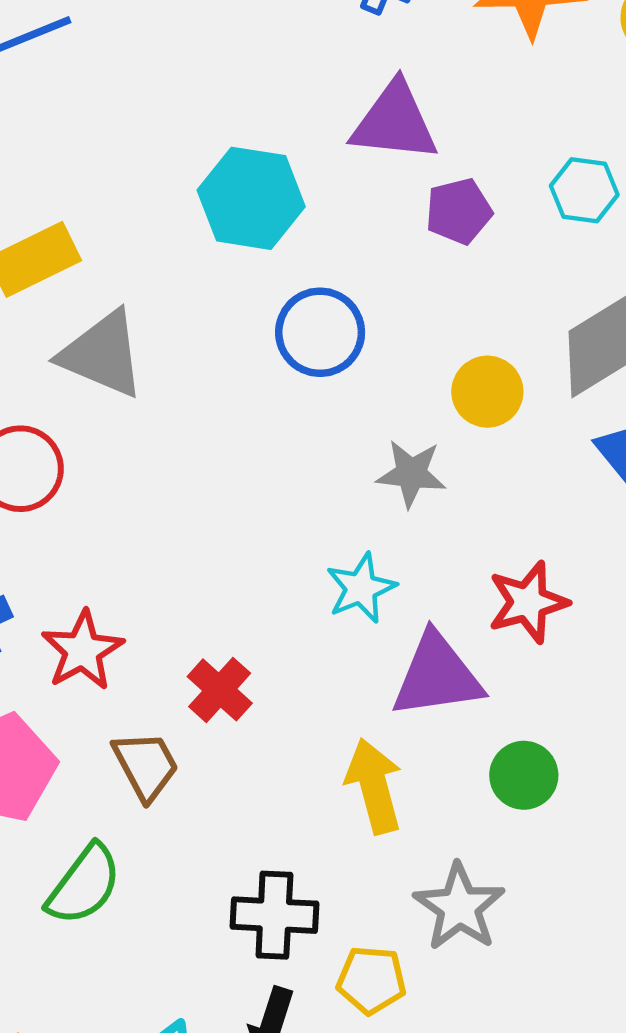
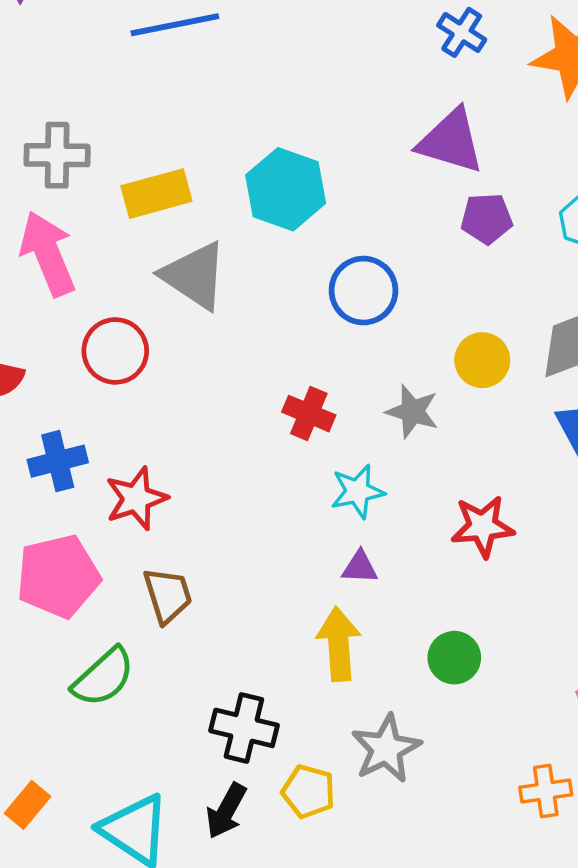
cyan hexagon: (251, 198) -> (286, 189), moved
purple triangle: (437, 676) -> (360, 567), moved, size x0.5
red cross: (220, 690) -> (309, 414), moved, turned -30

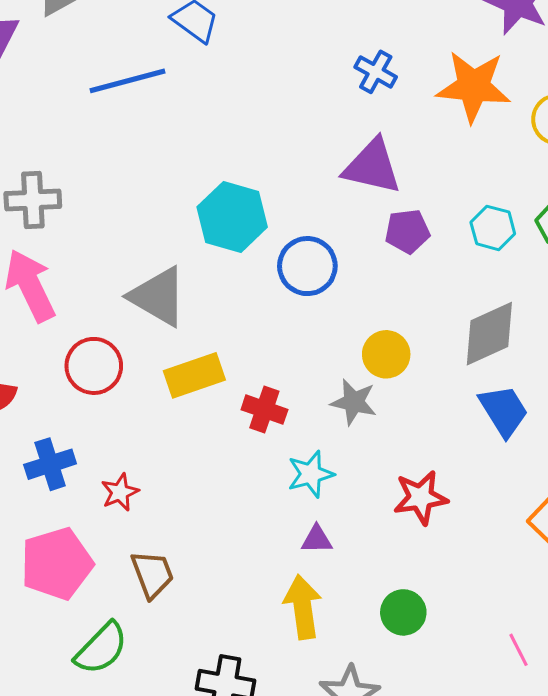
yellow rectangle: (156, 194) -> (194, 375), moved
blue circle: (363, 291) -> (307, 266), moved
yellow circle: (482, 360) -> (386, 354), moved
red star: (136, 498) -> (120, 492), size x0.7

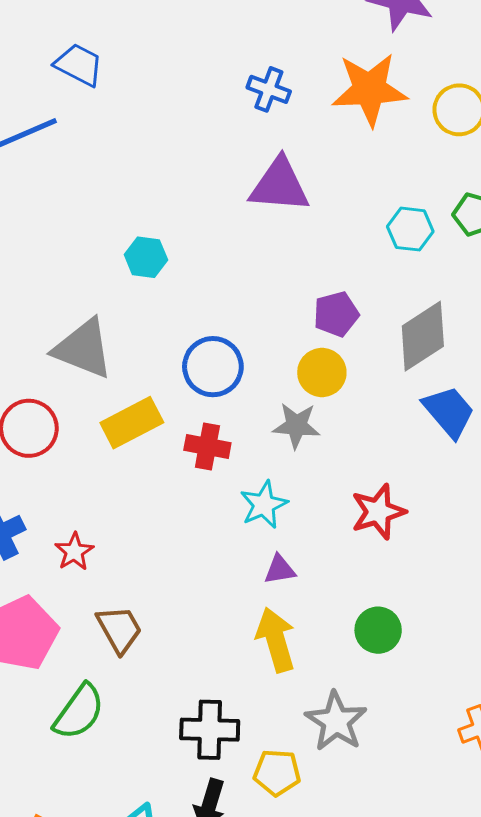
cyan hexagon: (232, 217) -> (146, 257), size x0.6
purple pentagon: (407, 231) -> (336, 314), moved
blue circle: (307, 266) -> (213, 367), moved

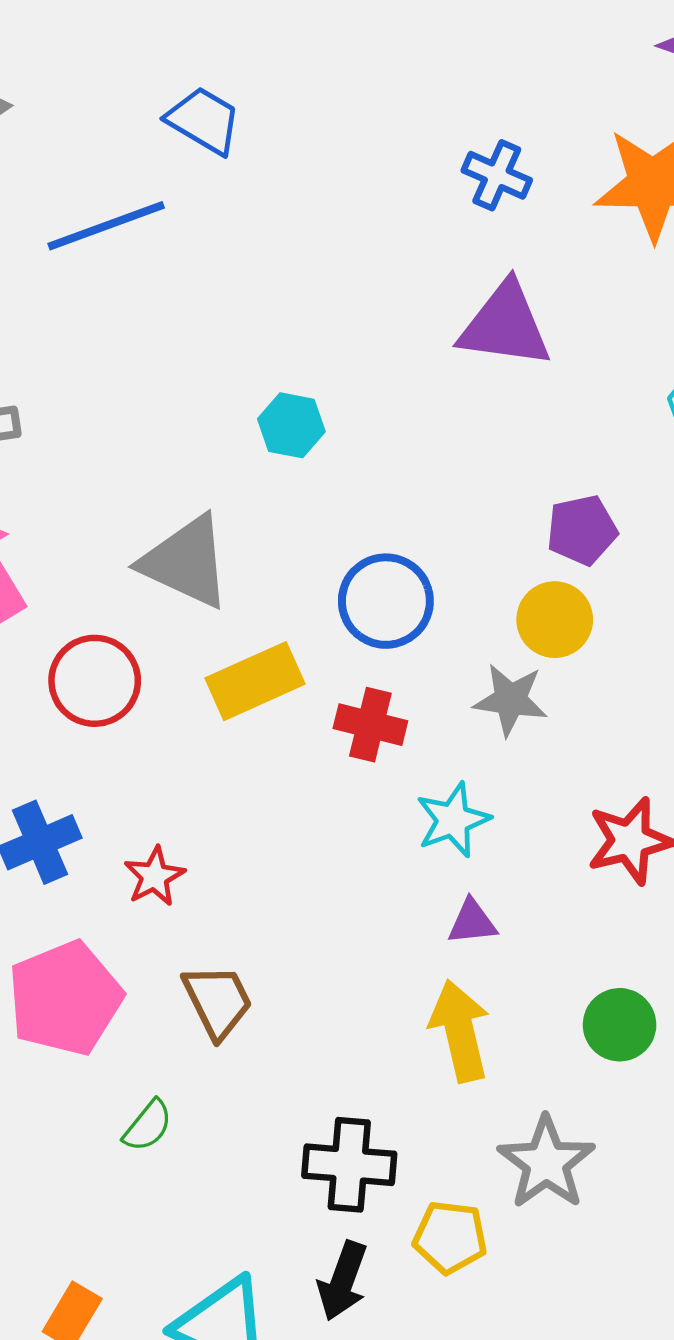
green semicircle: (79, 712) -> (148, 1126), size x0.6

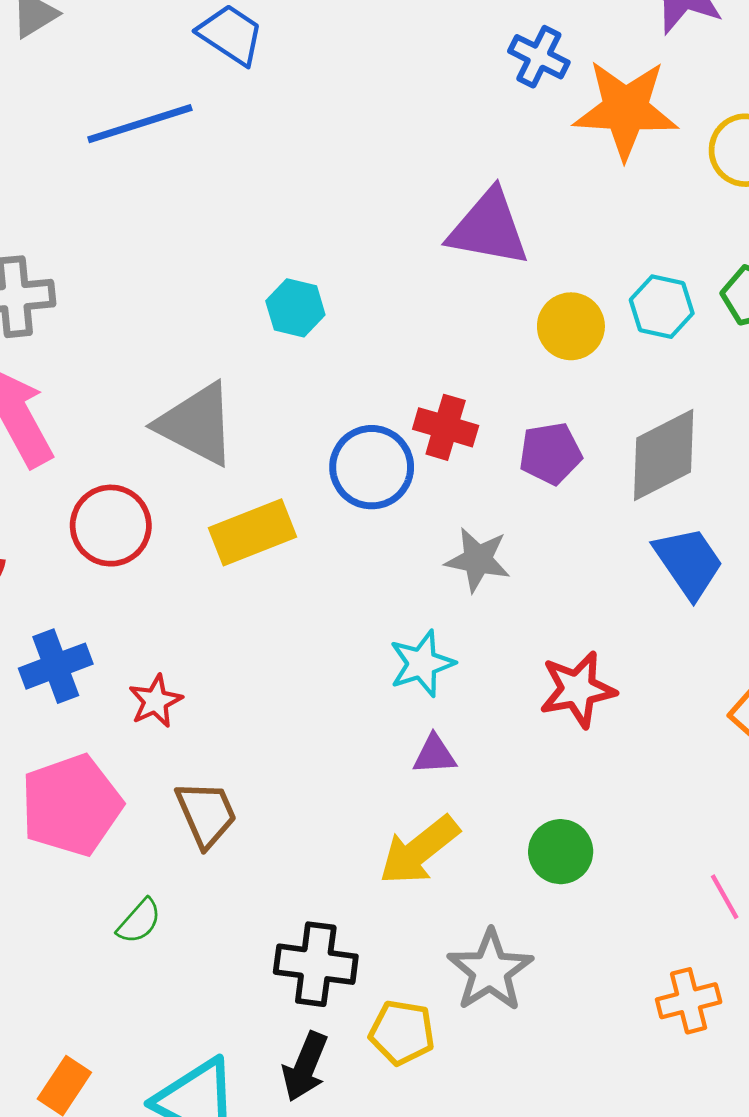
blue cross: (497, 175) -> (539, 57), moved
purple pentagon: (582, 530) -> (550, 453), moved
yellow circle: (555, 620) -> (571, 326), moved
red cross: (370, 725) -> (446, 427), moved
yellow arrow: (460, 1031) -> (419, 850), turned -118

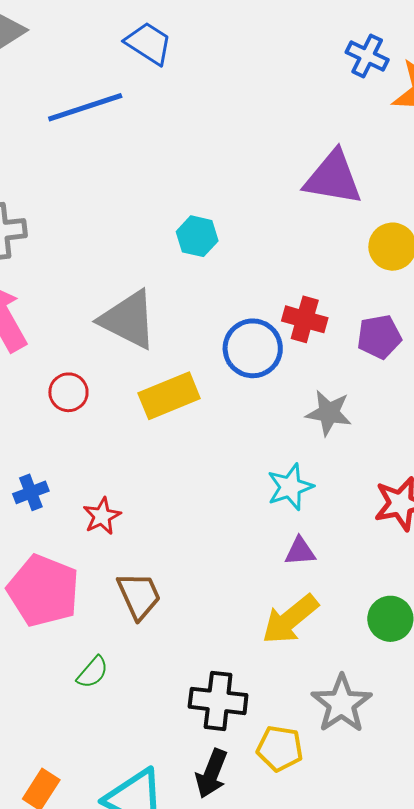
red circle: (111, 526) -> (68, 392), size x0.7
blue cross: (56, 666) -> (31, 492), size x0.7
pink pentagon: (71, 805) -> (43, 591), turned -30

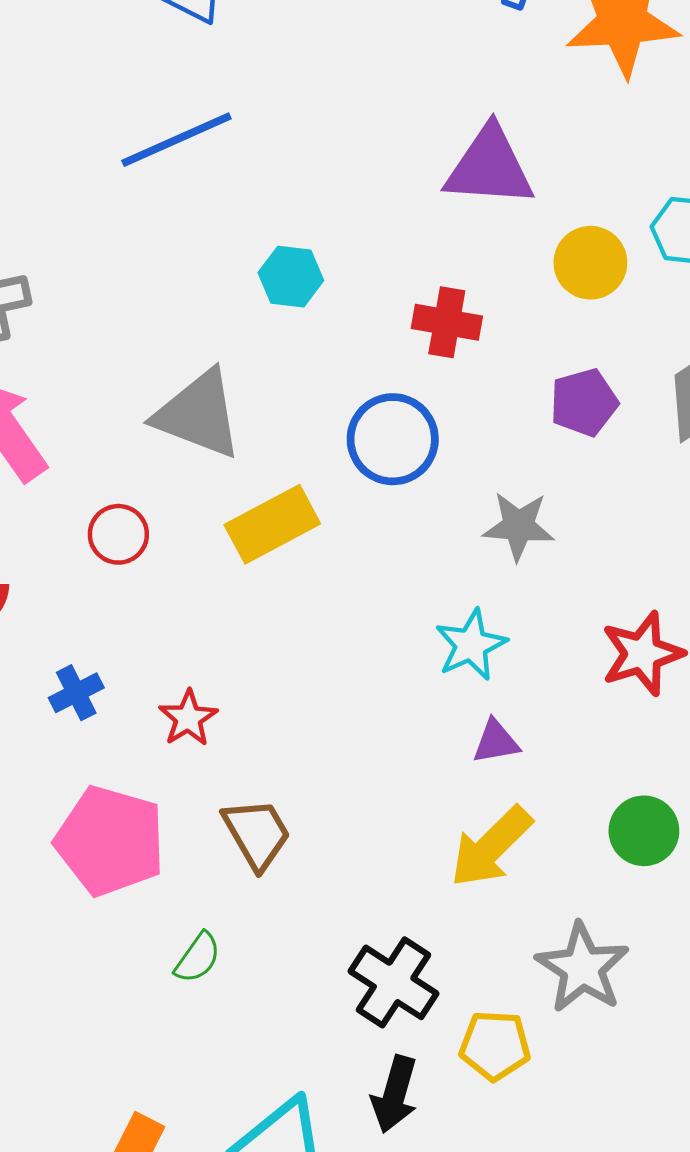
blue line: (85, 107) -> (176, 140), moved
red cross: (305, 319) -> (447, 322), moved
black cross: (218, 701) -> (394, 982), turned 32

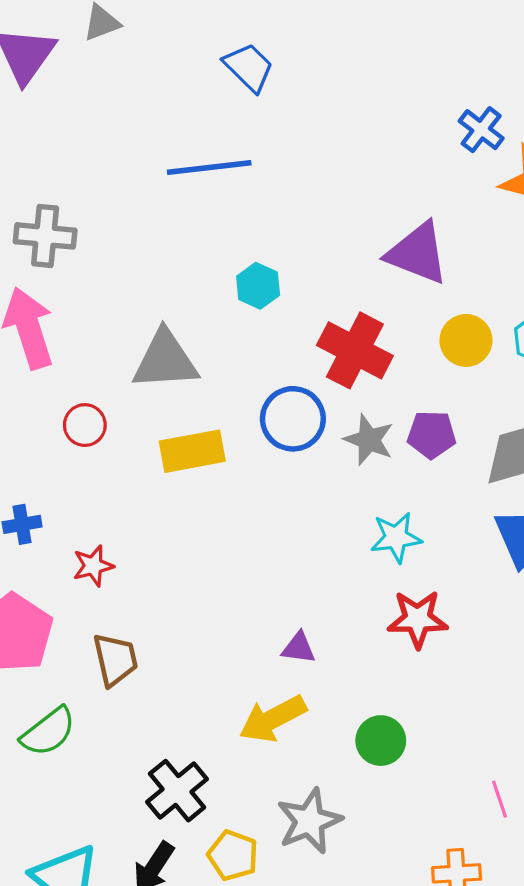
red cross: (447, 322) -> (355, 350), size x1.5
gray triangle: (198, 414) -> (165, 360), turned -42
gray star: (519, 526) -> (369, 440), moved
cyan star: (471, 645) -> (396, 537), moved
green semicircle: (198, 958) -> (48, 732), size x1.5

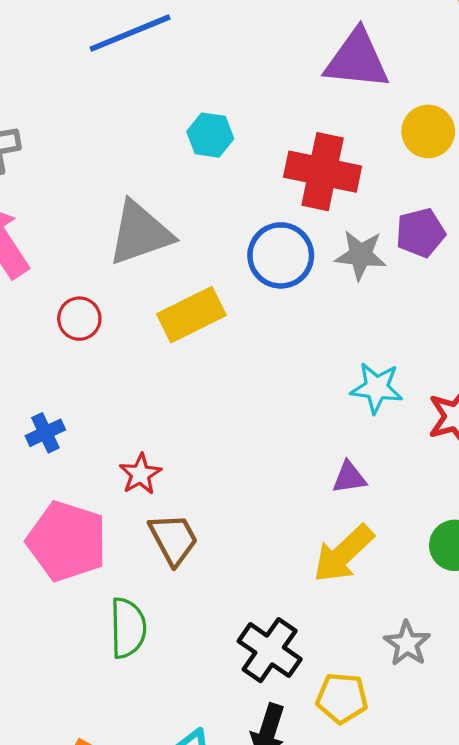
cyan star: (396, 537) -> (377, 388), moved, turned 30
red star: (93, 566) -> (140, 474), moved
green semicircle: (48, 732) -> (128, 628), turned -38
gray star: (309, 821) -> (407, 644), size x0.7

